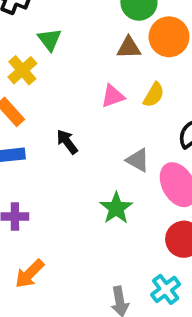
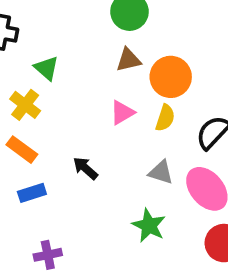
orange circle: (169, 37) -> (171, 77), moved
yellow semicircle: (154, 95) -> (165, 118), moved

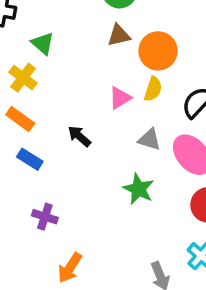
pink triangle: (122, 113) -> (120, 98), moved
blue rectangle: (32, 193) -> (30, 159), turned 50
purple cross: (48, 255) -> (45, 217), turned 30

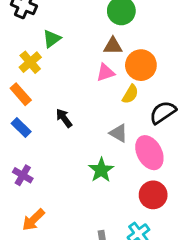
green triangle: (43, 43) -> (52, 39), turned 30
pink triangle: (120, 98) -> (105, 72), moved

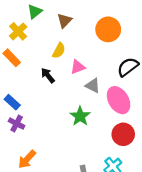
brown triangle: (113, 46) -> (64, 21), moved, turned -42
pink triangle: (105, 72) -> (78, 67), moved
yellow semicircle: (130, 94) -> (59, 51), moved
blue rectangle: (21, 127) -> (12, 102), moved

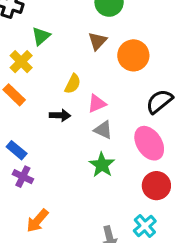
brown triangle: (64, 21) -> (97, 41), moved
black arrow: (48, 75) -> (60, 115), turned 133
gray triangle: (93, 86) -> (103, 130), moved

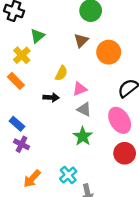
cyan cross: (145, 226) -> (68, 175), moved

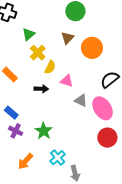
yellow cross: (22, 55) -> (38, 53), moved
pink triangle: (80, 89) -> (67, 81), turned 40
gray triangle: (84, 109) -> (81, 100), moved
green star: (83, 136) -> (44, 131), moved

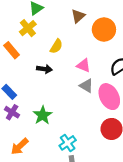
yellow cross: (38, 53) -> (28, 28), moved
pink triangle: (67, 81) -> (84, 65), moved
cyan cross: (58, 158) -> (68, 143), moved

